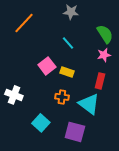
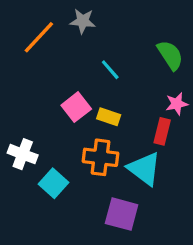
gray star: (71, 12) -> (83, 21), moved
pink star: (104, 55) -> (177, 104), moved
orange cross: (62, 97) -> (100, 157), size x1.5
cyan square: (41, 123) -> (53, 183), moved

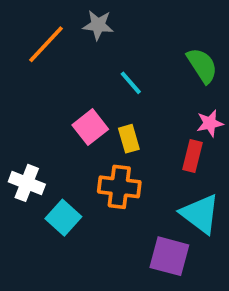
yellow rectangle: (109, 117) -> (129, 139), turned 55
cyan triangle: (144, 169) -> (200, 214), moved
purple square: (122, 214) -> (169, 256), moved

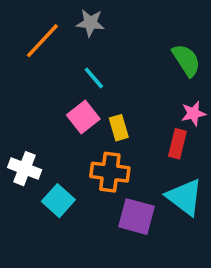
cyan line: (131, 83) -> (94, 78), moved
purple square: (169, 256) -> (137, 217), moved

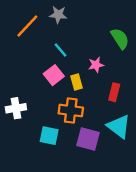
pink star: (193, 113) -> (96, 65), moved
white cross: (25, 169) -> (16, 108), turned -30
cyan square: (58, 201) -> (49, 136), moved, turned -30

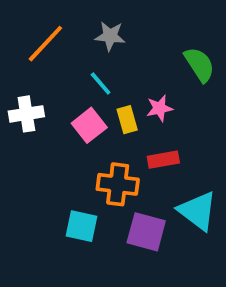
gray star: (58, 15) -> (110, 36), moved
yellow rectangle: (77, 82) -> (127, 120), moved
red rectangle: (114, 92) -> (163, 160), moved, turned 66
white cross: (16, 108) -> (26, 114), moved

